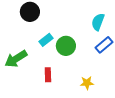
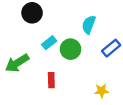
cyan semicircle: (98, 22) -> (89, 25), moved
yellow star: (87, 83) -> (101, 91), moved

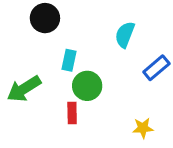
cyan rectangle: (49, 43) -> (69, 60), turned -40
green circle: (71, 49) -> (87, 86), moved

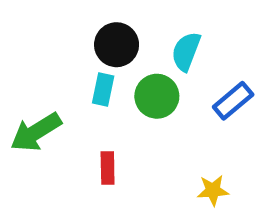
black circle: (45, 18) -> (117, 45), moved
green circle: (87, 86) -> (157, 96), moved

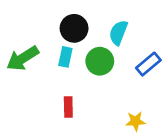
green arrow: (36, 132) -> (23, 58), moved

